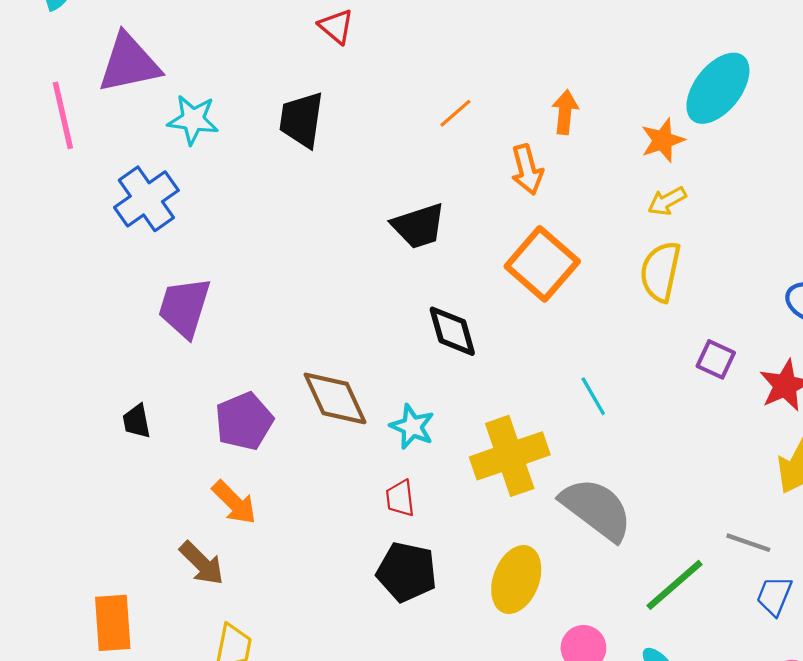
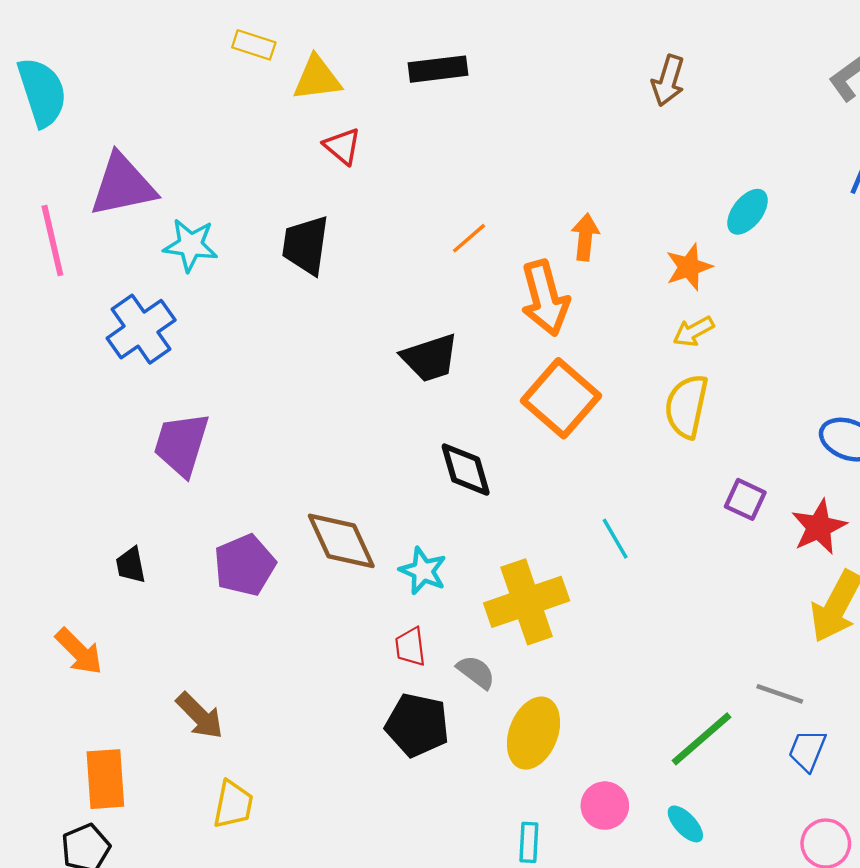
cyan ellipse: (718, 88) -> (748, 212), size x0.6
orange arrow: (527, 170) -> (545, 298), size x1.4
orange arrow: (234, 503) -> (79, 651), moved
gray semicircle: (596, 509) -> (476, 672), moved, size x0.5

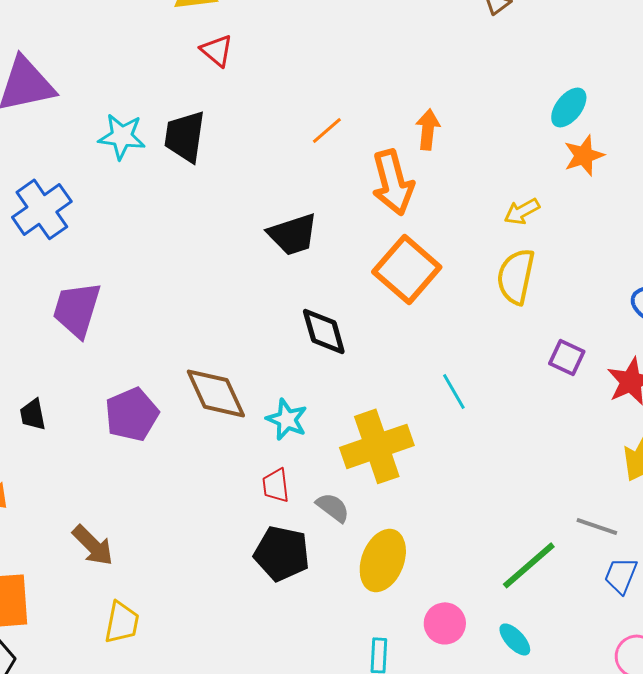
cyan star: (191, 245) -> (122, 136), moved
orange star: (689, 267) -> (584, 155), moved

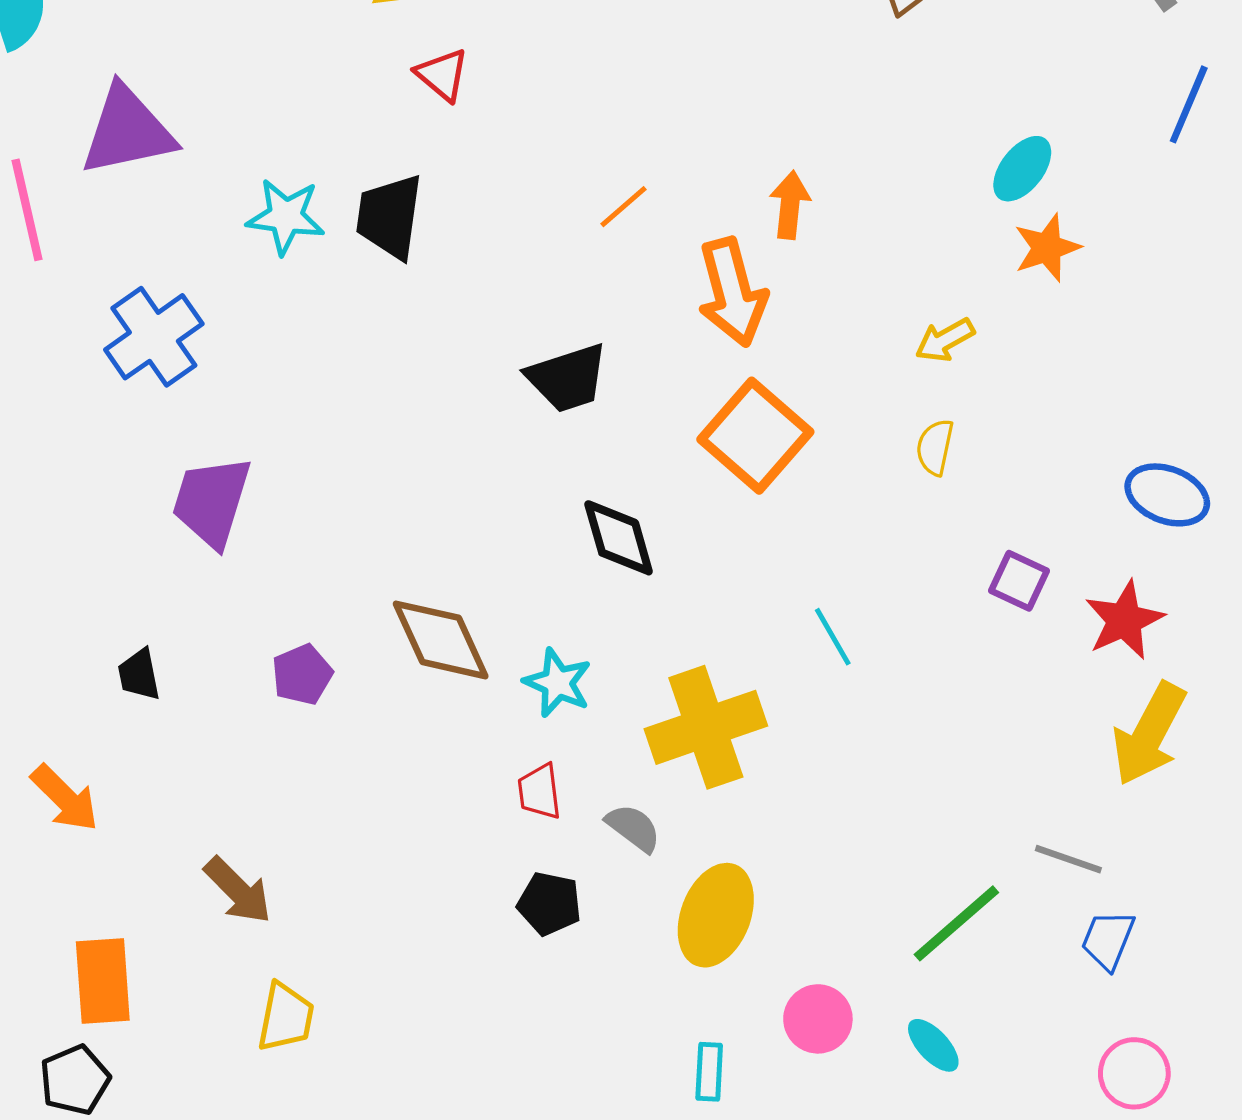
yellow semicircle: (516, 276) -> (935, 447), size x0.6
purple pentagon: (132, 414) -> (302, 675), size x0.7
black pentagon: (282, 553) -> (549, 904), size x0.7

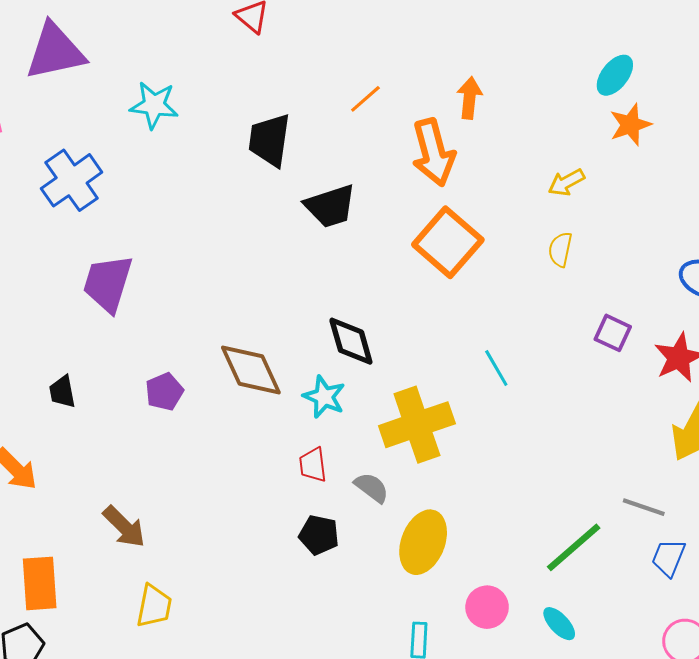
black trapezoid: (390, 216) -> (270, 140), moved
black diamond: (619, 538) -> (351, 341), moved

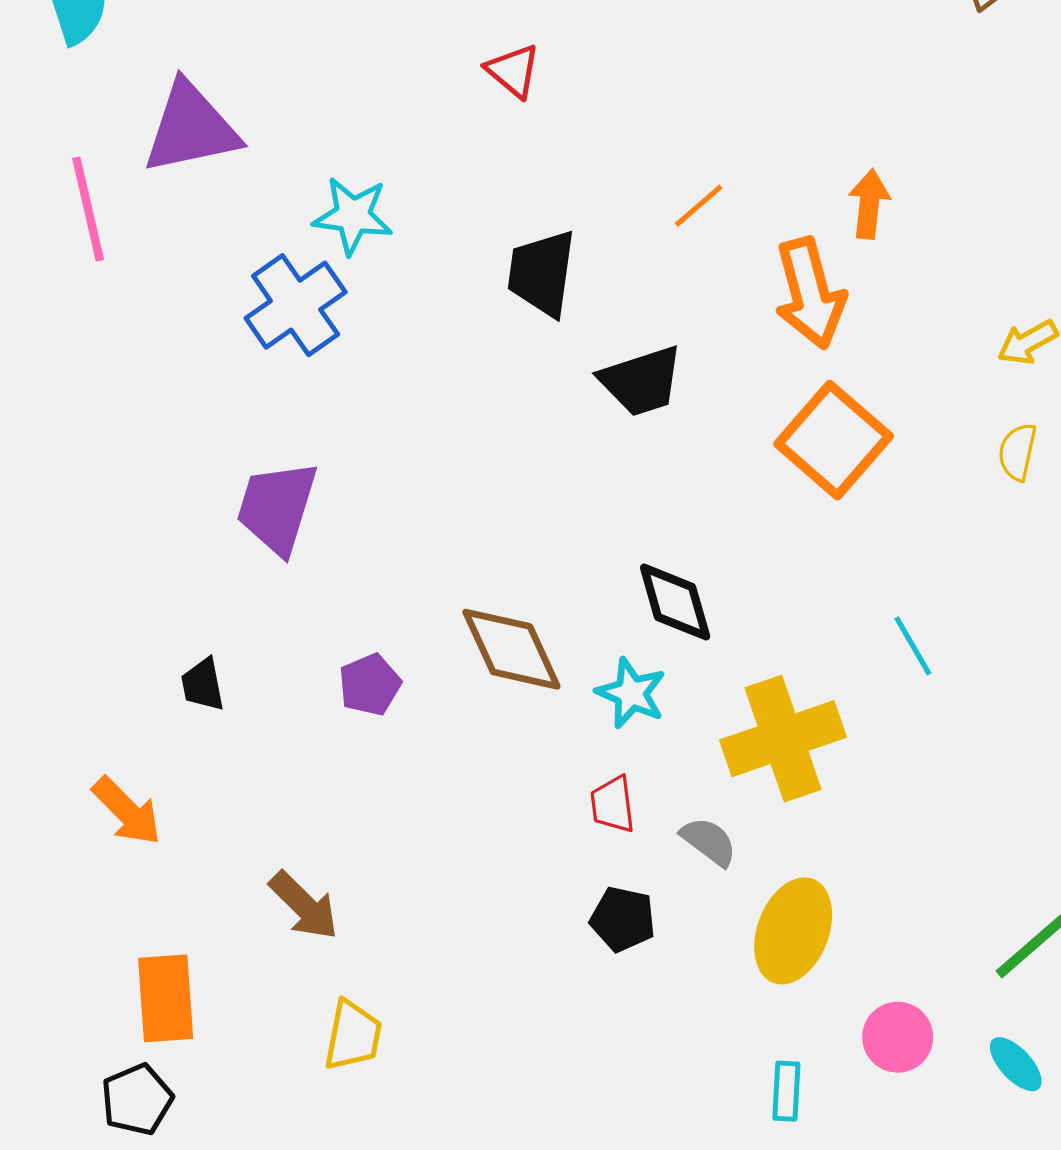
blue cross: (72, 180) -> (296, 305), moved

